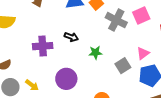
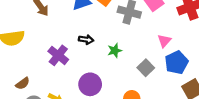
purple cross: (43, 46) -> (58, 55), turned -36
gray square: (123, 66) -> (146, 68), moved

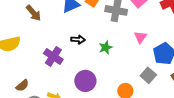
pink triangle: (164, 41) -> (140, 37), moved
gray square: (146, 68) -> (148, 75), moved

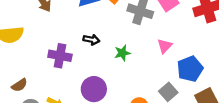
purple cross: (53, 56) -> (60, 56), turned -30

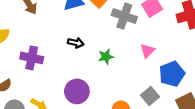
purple cross: (60, 56) -> (32, 58), moved

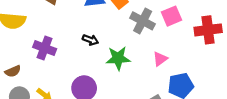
green star: (106, 57) -> (118, 58), size x1.5

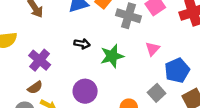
purple cross: (45, 48) -> (40, 60), turned 30
brown semicircle: (13, 71) -> (35, 88), moved

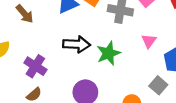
black arrow: (82, 44) -> (77, 44), size x1.6

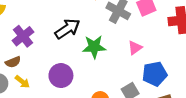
black arrow: (77, 44) -> (67, 29), turned -55

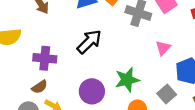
purple cross: (23, 36) -> (45, 58), turned -35
green star: (94, 47) -> (127, 80), moved

